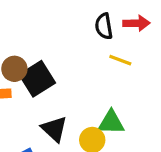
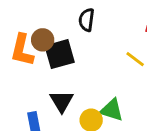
black semicircle: (104, 26) -> (87, 20), moved

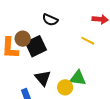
black semicircle: (87, 20) -> (50, 20), turned -63

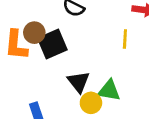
yellow line: (88, 41) -> (125, 39), turned 64
black triangle: (43, 78) -> (79, 82), moved

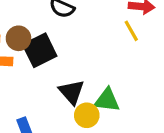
yellow line: (125, 39) -> (131, 31), moved, turned -30

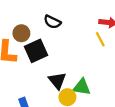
brown circle: (19, 38) -> (21, 33), moved

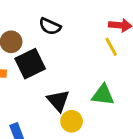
green triangle: (82, 87) -> (103, 95), moved

